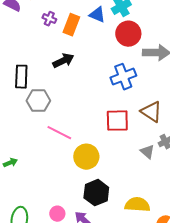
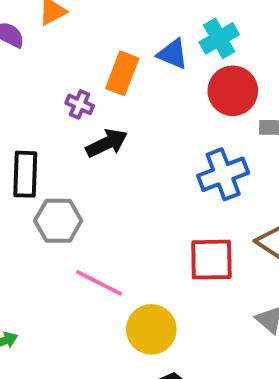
purple cross: (49, 19) -> (80, 104), moved

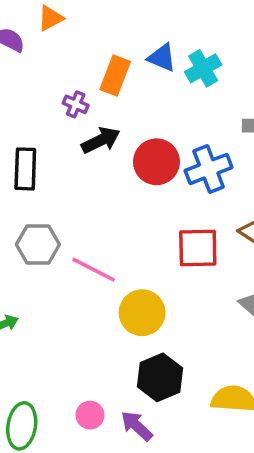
cyan cross: (219, 38) -> (203, 68), moved
red circle: (233, 91) -> (156, 162), moved
gray hexagon: (58, 221) -> (38, 244), moved

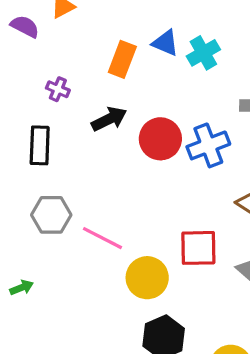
purple cross: (76, 104) -> (58, 89), moved
red square: (198, 248) -> (198, 248), moved

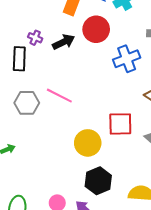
purple cross: (58, 89) -> (35, 38), moved
red circle: (160, 139) -> (96, 29), moved
pink line: (102, 238) -> (59, 96), moved

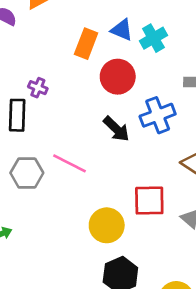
black arrow: (64, 42) -> (116, 129), moved, turned 70

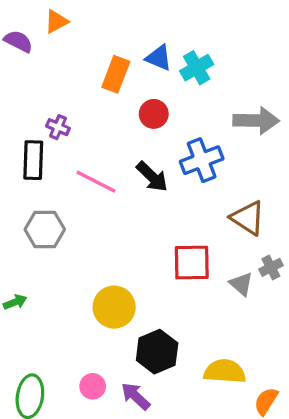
red circle: (118, 77) -> (154, 114), size x0.7
pink line: (70, 163) -> (96, 182), moved
yellow circle: (107, 225) -> (114, 307), moved

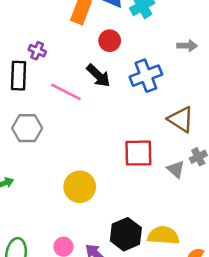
gray arrow: (256, 121) -> (187, 46), size x0.6
black arrow: (152, 177) -> (98, 76), moved
black hexagon: (157, 352) -> (126, 234), moved

